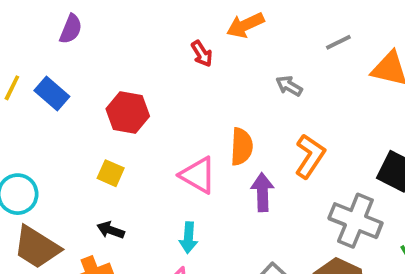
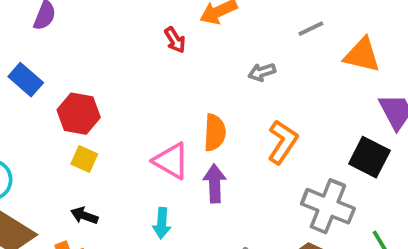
gray arrow: (289, 86) -> (262, 72), turned -48
red hexagon: (128, 112) -> (79, 114), moved
purple arrow: (262, 192) -> (215, 184), moved

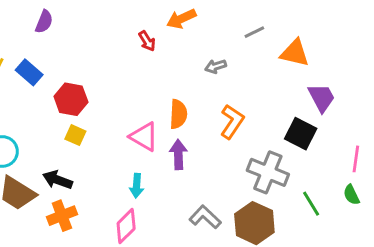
black arrow: (84, 216) -> (57, 180), moved, size x1.4

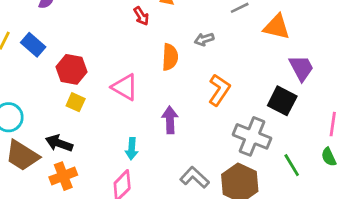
orange semicircle: (178, 114) -> (170, 57), moved
pink triangle: (144, 137) -> (125, 87), moved

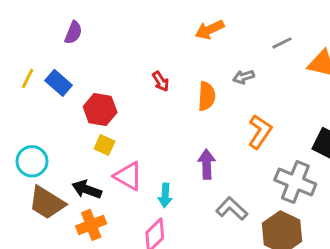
red arrow: (141, 16) -> (161, 81), moved
pink triangle: (125, 87) -> (128, 176), moved
gray L-shape: (195, 177) -> (232, 209), moved

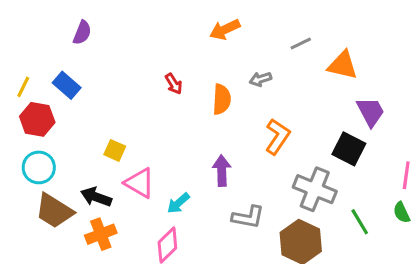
yellow line: (28, 78) -> (23, 87), moved
red hexagon: (100, 109) -> (37, 119), moved
cyan arrow: (165, 195) -> (178, 203), turned 45
gray L-shape: (232, 209) -> (248, 217), turned 148

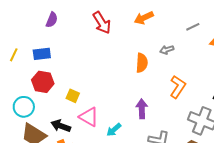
red arrow: (174, 84) -> (102, 23), moved, size x1.6
blue rectangle: (67, 85) -> (42, 54), turned -48
red hexagon: (37, 119) -> (43, 82), moved

